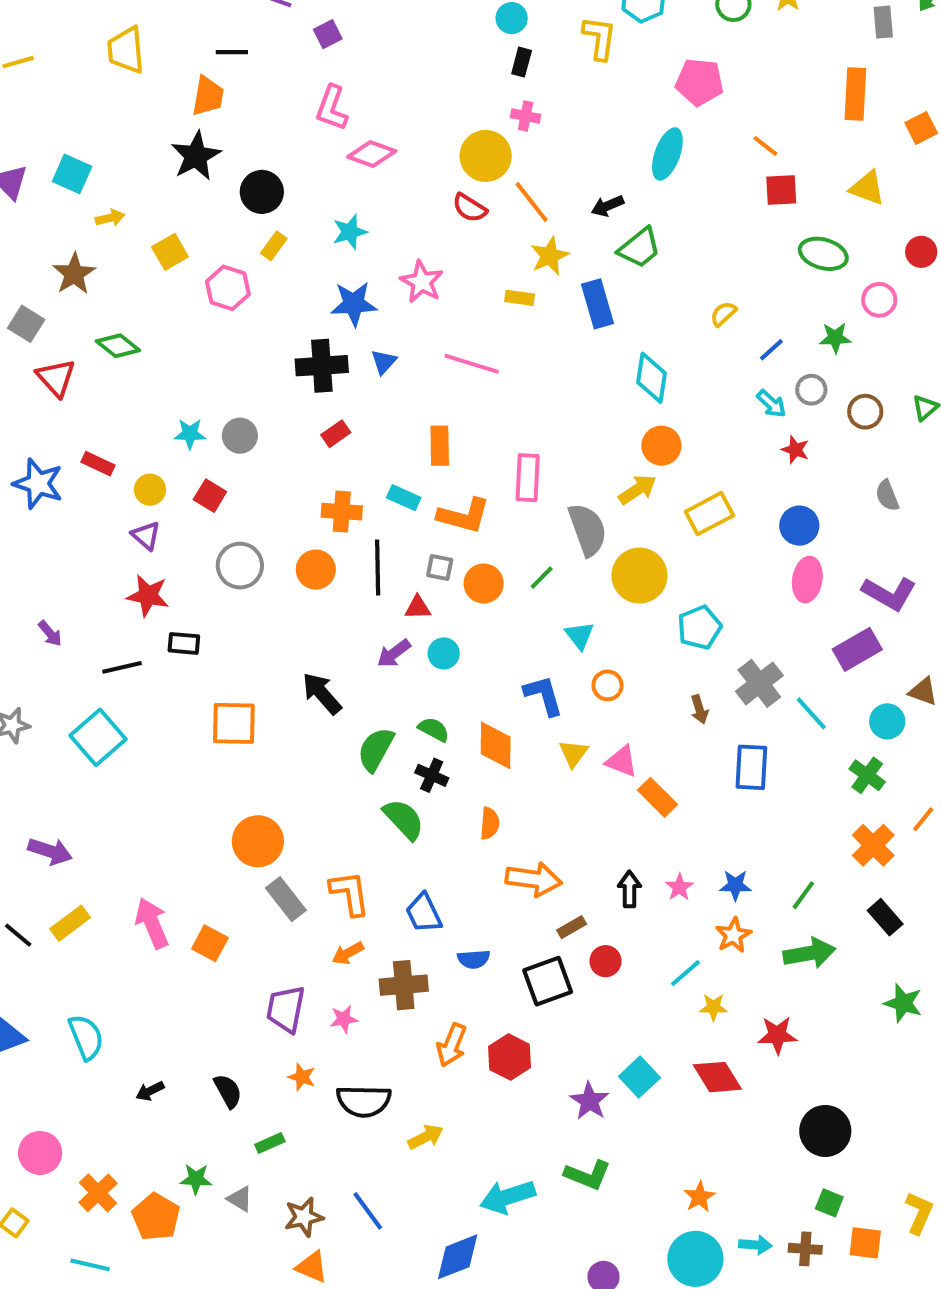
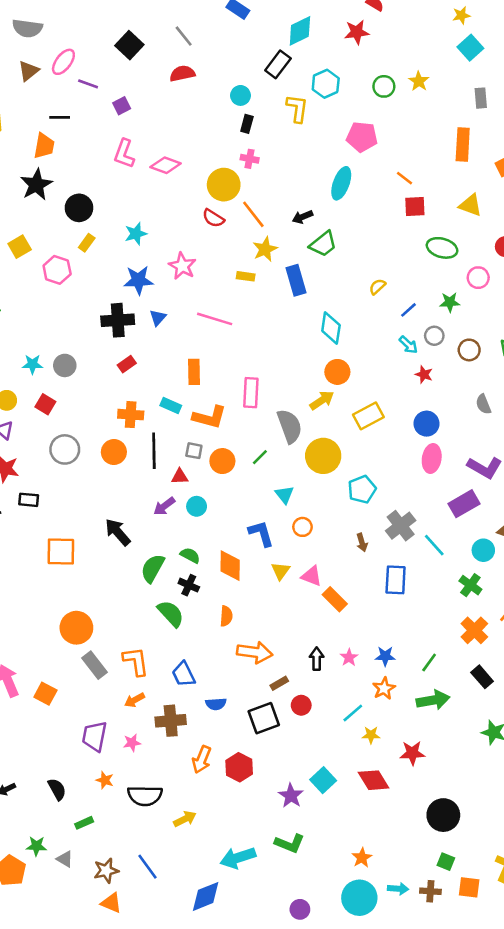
pink diamond: (372, 154) -> (166, 165), moved

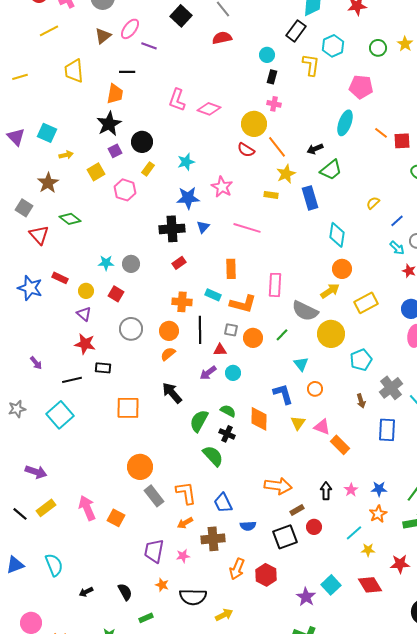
purple square: (122, 106) -> (115, 151), moved
orange line: (405, 178) -> (381, 133), moved
gray semicircle: (290, 426) -> (305, 311), turned 136
orange semicircle: (226, 616) -> (168, 354), moved, turned -133

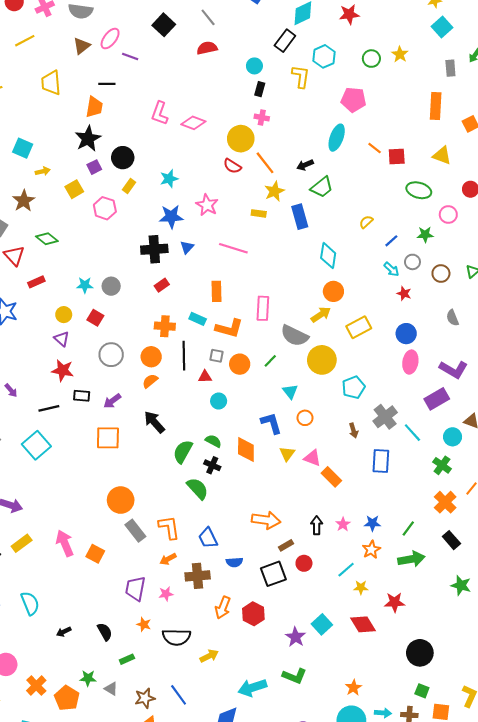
red rectangle: (60, 278) -> (36, 282), moved, turned -49
purple arrow: (208, 373) -> (112, 401), moved

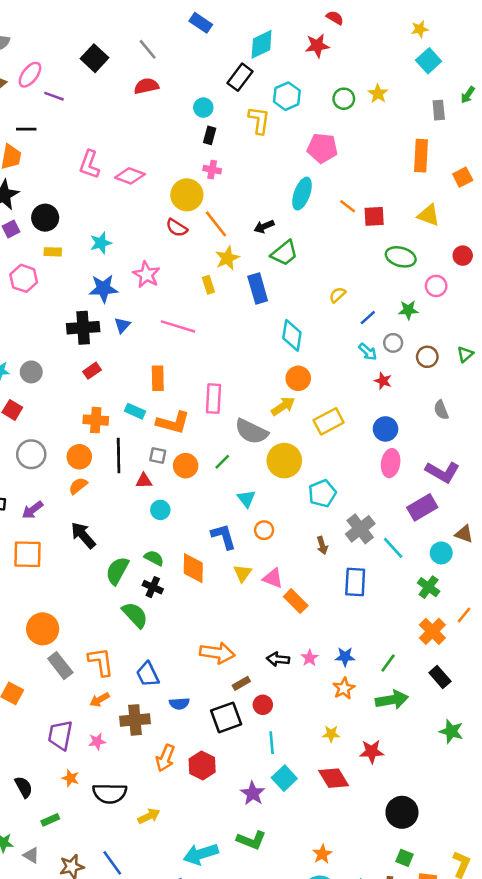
yellow rectangle: (129, 186) -> (53, 252), turned 56
yellow rectangle: (259, 213) -> (208, 285), turned 64
black arrow: (317, 525) -> (278, 659), turned -84
cyan line: (346, 570) -> (272, 743), moved, turned -54

